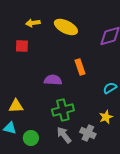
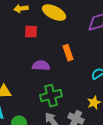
red square: (22, 46) -> (31, 32), moved

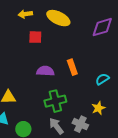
orange rectangle: (68, 53) -> (72, 67), moved

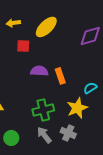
yellow ellipse: (58, 18) -> (46, 27), turned -70
purple semicircle: (45, 71) -> (39, 71), moved
yellow star: (98, 108) -> (77, 108), moved, size x1.5

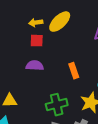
yellow arrow: (13, 23) -> (36, 23), moved
purple semicircle: (39, 71) -> (35, 66), moved

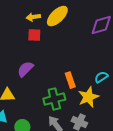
purple semicircle: (35, 66) -> (25, 69), moved, turned -48
orange rectangle: (74, 71) -> (70, 80), moved

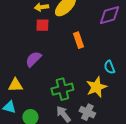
cyan semicircle: (101, 77) -> (109, 67), turned -80
orange rectangle: (70, 80) -> (78, 40), moved

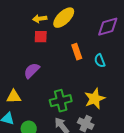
cyan semicircle: (109, 67) -> (100, 61), moved

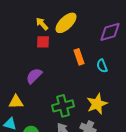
yellow arrow: (40, 19) -> (42, 24), turned 56

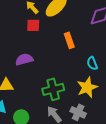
cyan semicircle: (102, 66) -> (92, 63), moved
purple semicircle: (34, 76) -> (24, 59), turned 30

